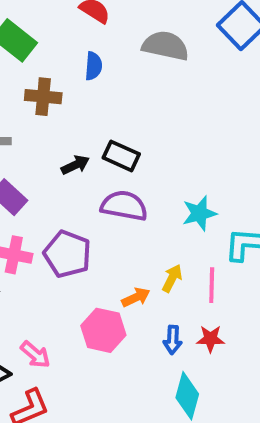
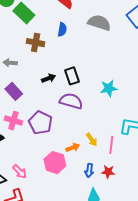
black rectangle: (121, 156) -> (72, 76), turned 42
cyan star: (199, 213) -> (109, 88), moved
yellow arrow: (172, 278) -> (92, 140), turned 112

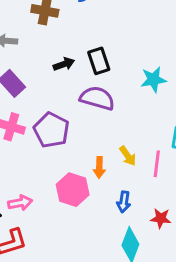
orange arrow: (73, 148) -> (99, 167), turned 112
pink arrow: (20, 172) -> (20, 203), turned -56
red star: (108, 172) -> (161, 218), moved

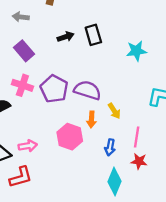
purple semicircle: (97, 98) -> (87, 90), moved
pink line: (157, 164) -> (137, 137), moved

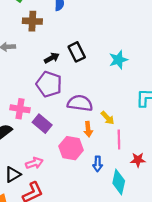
purple rectangle: (24, 51) -> (42, 124), moved
purple pentagon: (54, 89) -> (49, 84), moved
pink line: (137, 137) -> (119, 139), moved
blue arrow: (110, 147) -> (98, 164), moved

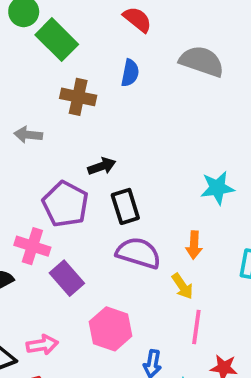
black rectangle: (77, 52) -> (125, 206), moved
purple pentagon: (49, 84) -> (65, 204), moved
orange arrow: (88, 129) -> (194, 245), moved

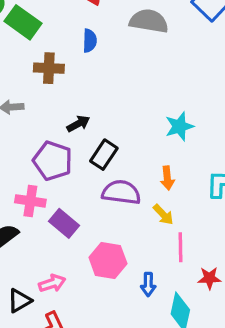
black rectangle: (125, 206) -> (104, 155), turned 60

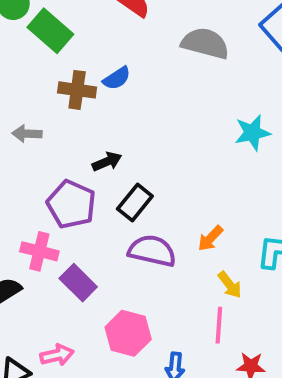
blue semicircle: (90, 41) -> (117, 78), moved, turned 50
cyan star: (179, 126) -> (252, 133), moved
orange arrow: (167, 178) -> (210, 238), turned 45
yellow arrow: (163, 215) -> (230, 285), moved

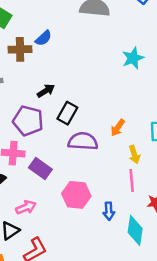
yellow arrow: (230, 285) -> (134, 155), turned 30
pink arrow: (57, 355) -> (26, 207), moved

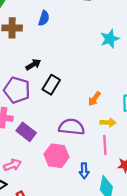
blue semicircle: (43, 38) -> (44, 18), moved, turned -32
purple semicircle: (83, 141) -> (72, 127), moved
yellow arrow: (134, 155) -> (108, 123), turned -72

